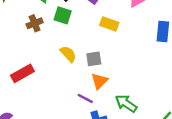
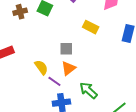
yellow rectangle: (109, 24) -> (91, 27), moved
yellow semicircle: (68, 54) -> (41, 67), moved

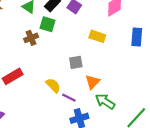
brown cross: (20, 12) -> (31, 38), moved
orange triangle: (68, 68) -> (93, 82), moved

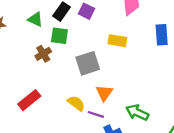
gray square: (76, 62) -> (88, 63), moved, size x1.5
orange triangle: (93, 82) -> (104, 93), moved

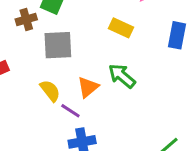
gray square: (88, 63) -> (58, 45), moved
green arrow: (137, 113) -> (122, 76), moved

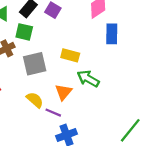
yellow rectangle: (121, 28) -> (70, 55), moved
blue rectangle: (177, 35) -> (112, 34), moved

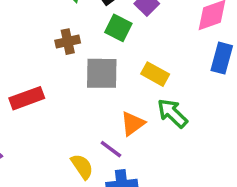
green square: (24, 32) -> (118, 28), moved
yellow semicircle: (35, 100) -> (82, 167), moved

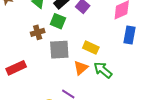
green square: (118, 28) -> (58, 21), moved
orange triangle: (133, 124) -> (81, 68), moved

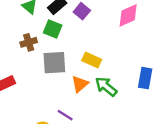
blue rectangle: (129, 35) -> (145, 78), moved

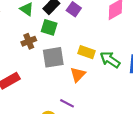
green arrow: (106, 86) -> (110, 60), moved

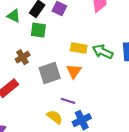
brown cross: (29, 41) -> (23, 57), moved
gray square: (53, 57) -> (50, 73), moved

